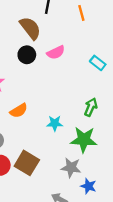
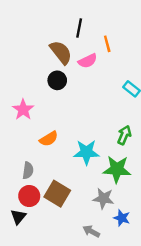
orange line: (81, 13) -> (107, 44), moved
pink semicircle: (56, 52) -> (88, 61), moved
cyan star: (55, 123) -> (86, 152), size x1.5

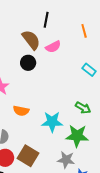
orange line: (107, 44) -> (84, 31), moved
green arrow: (124, 135) -> (83, 108), turned 98
orange semicircle: (49, 139) -> (21, 111), turned 42

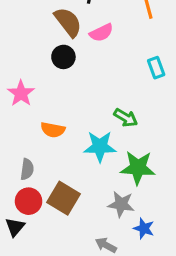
cyan rectangle: (89, 70) -> (156, 68), turned 32
green arrow: (83, 108) -> (126, 118), moved

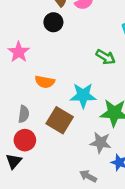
green arrow: (126, 118) -> (106, 57), moved
brown square: (63, 198) -> (60, 120), moved

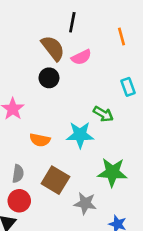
cyan star: (83, 95) -> (80, 135), moved
gray star: (101, 143) -> (85, 203), moved

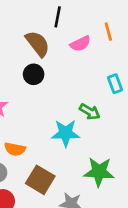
pink semicircle: (81, 57) -> (80, 44), moved
orange semicircle: (40, 140) -> (15, 149), moved

